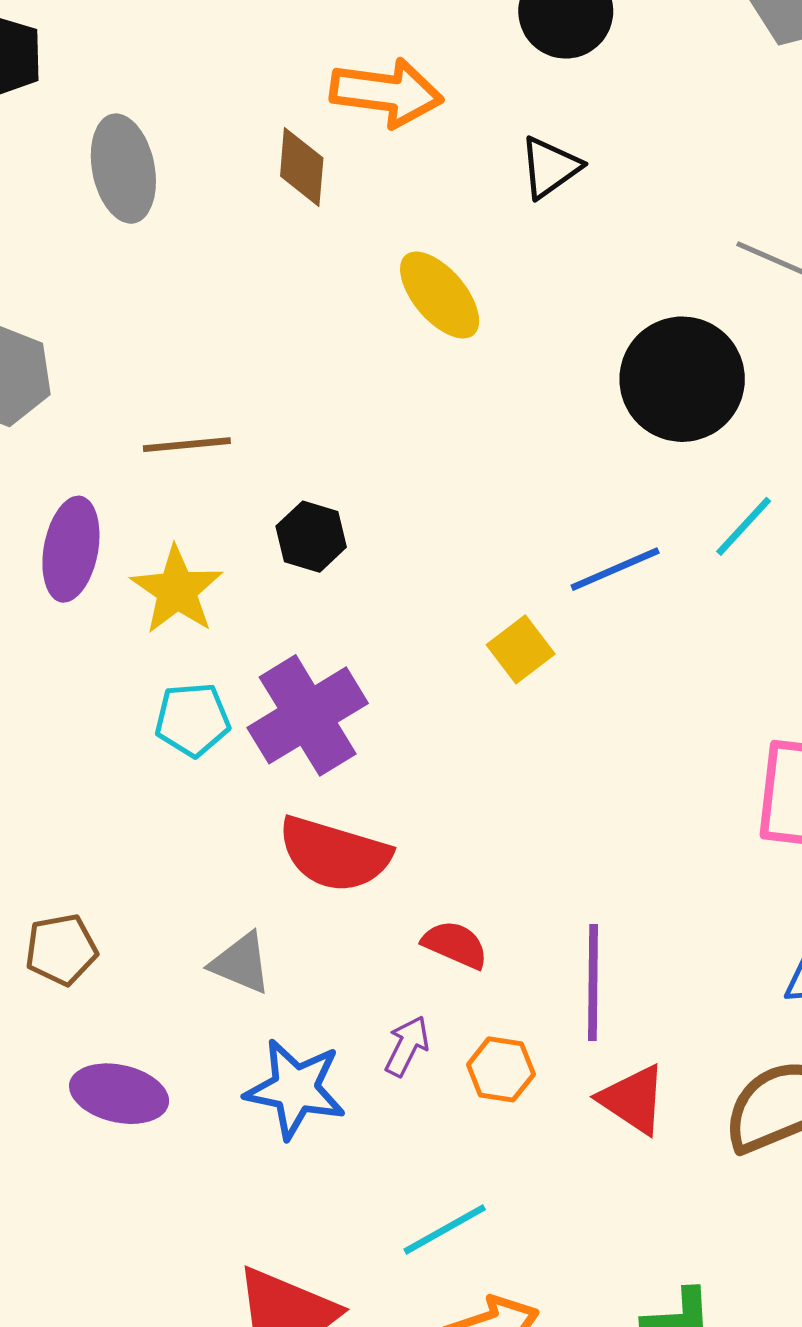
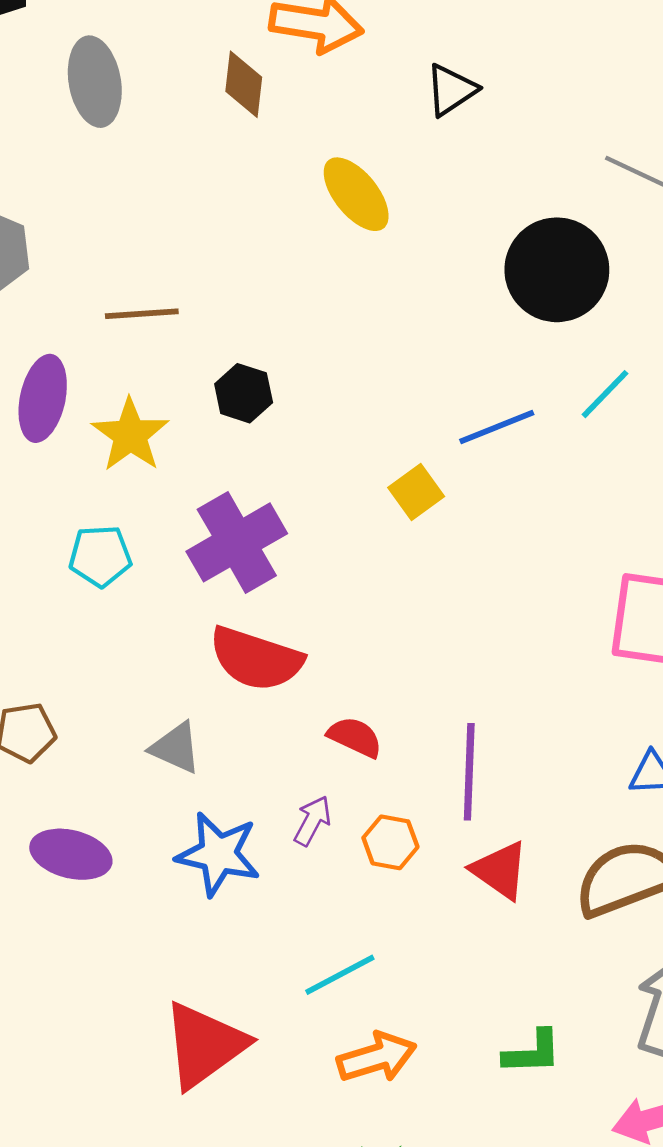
cyan pentagon: (192, 720) -> (100, 556), moved

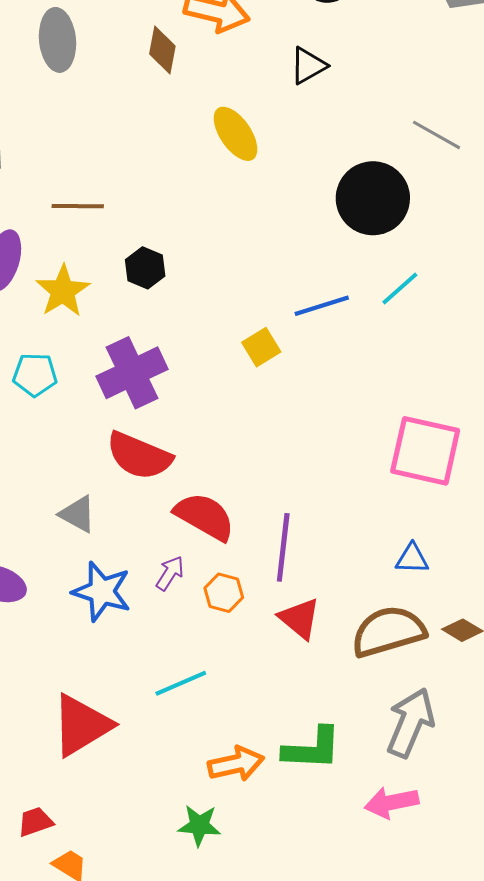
red semicircle: (355, 737) -> (205, 517), size x1.6
green L-shape: (532, 1052) -> (312, 749), size x1.4
orange arrow: (377, 1057) -> (236, 764), moved

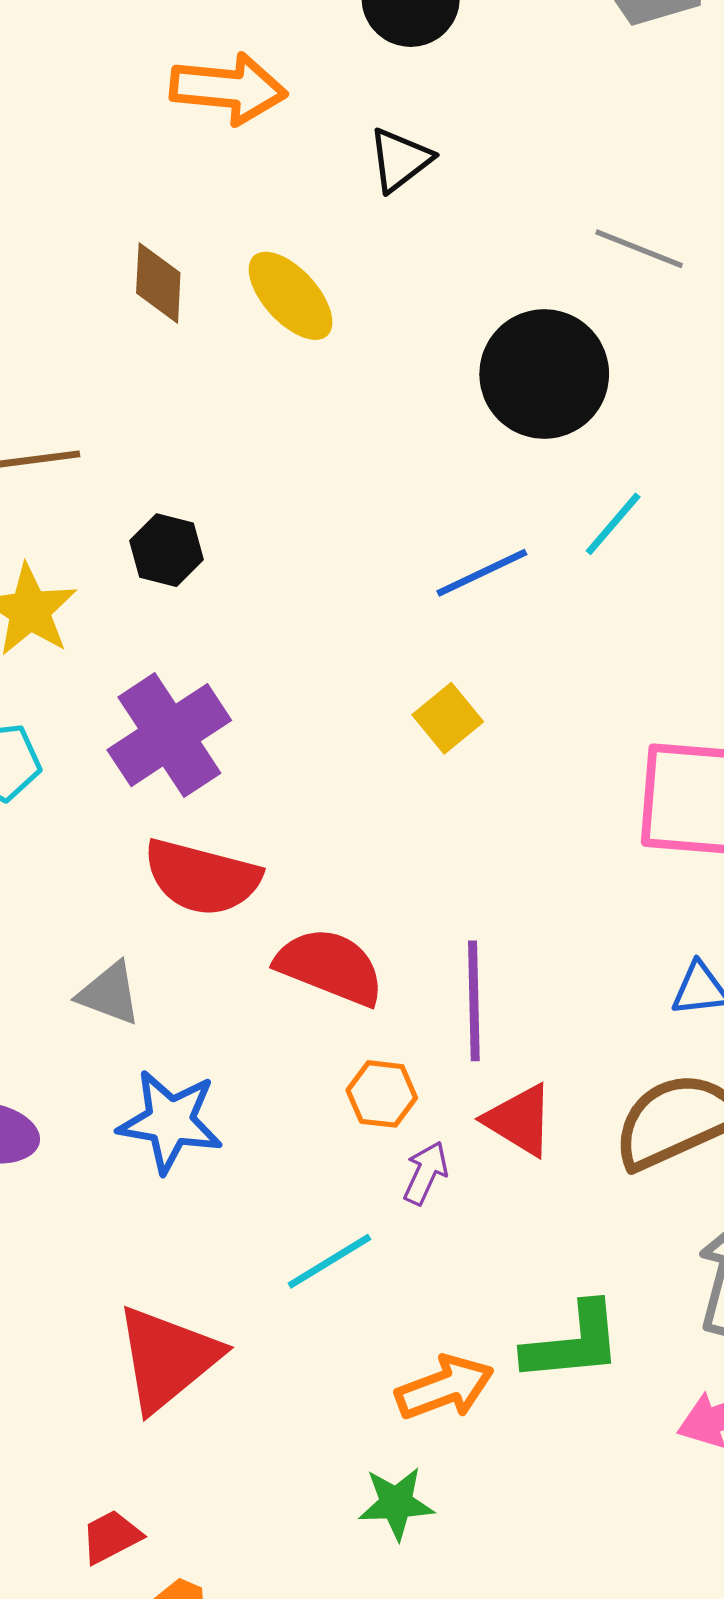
brown diamond: (162, 50) -> (158, 283), moved
yellow square: (261, 347) -> (448, 718), moved
purple arrow: (170, 573) -> (426, 1173), moved

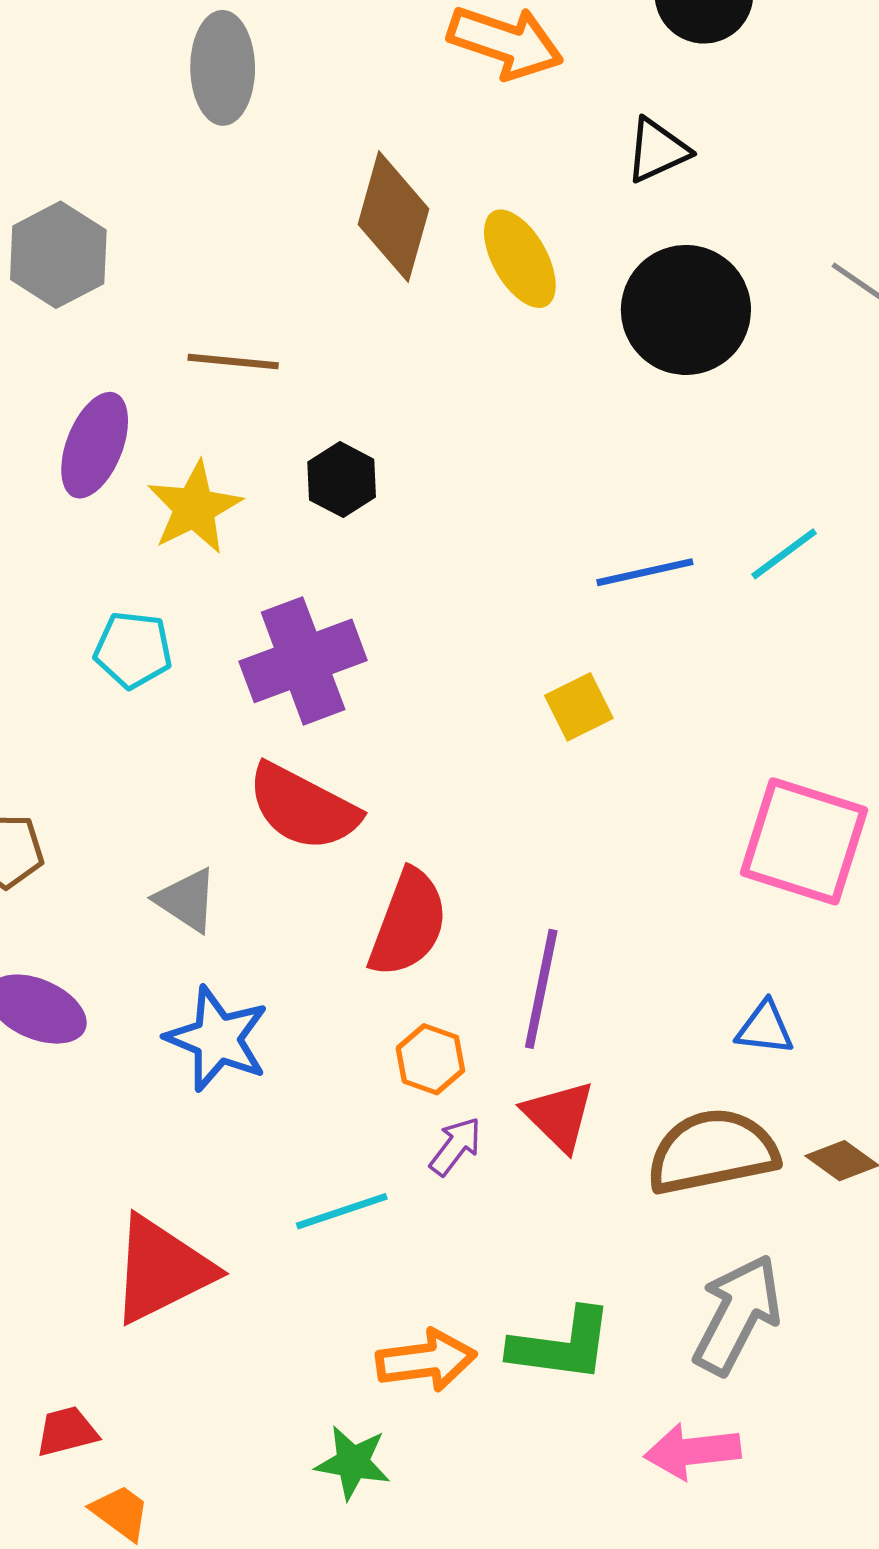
brown diamond: (158, 283) -> (393, 217), size x1.5
black circle: (544, 374) -> (686, 310), moved
red semicircle: (330, 967) -> (408, 923), turned 76

